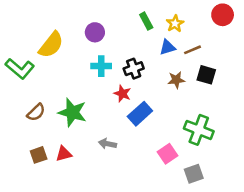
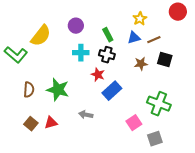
green rectangle: (146, 21) -> (108, 35), moved
black cross: (134, 69) -> (107, 55), turned 35
brown semicircle: (36, 112) -> (29, 90), turned -42
brown square: (39, 155) -> (31, 124), turned -32

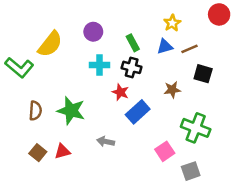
brown star: (141, 64) -> (172, 90), moved

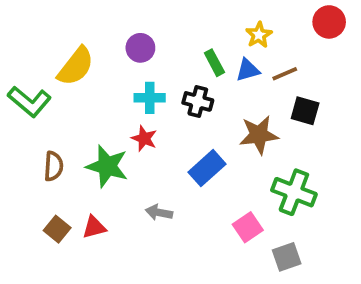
green rectangle: (133, 43) -> (214, 63), moved
brown star: (172, 90) -> (259, 135), size x1.5
red star: (120, 92) -> (144, 138), moved

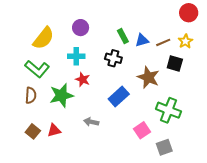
yellow star: (259, 35) -> (185, 41), moved
cyan cross: (150, 98) -> (76, 56), moved
green L-shape: (29, 101) -> (37, 69), moved
brown star: (259, 135) -> (148, 77), turned 30
green star: (107, 166) -> (61, 95), turned -30

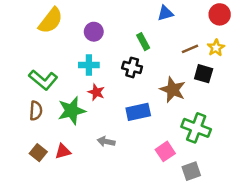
yellow semicircle: (43, 38) -> (51, 21), moved
blue triangle: (142, 40) -> (165, 13), moved
blue rectangle: (119, 96) -> (138, 112), turned 30

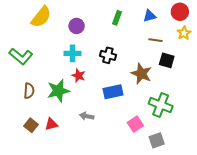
blue triangle: (165, 13) -> (149, 16), moved
green rectangle: (143, 42) -> (117, 18), moved, turned 48
yellow star: (216, 48) -> (184, 33), moved
brown line: (190, 49) -> (156, 40), turned 32
green L-shape: (43, 80) -> (21, 56), moved

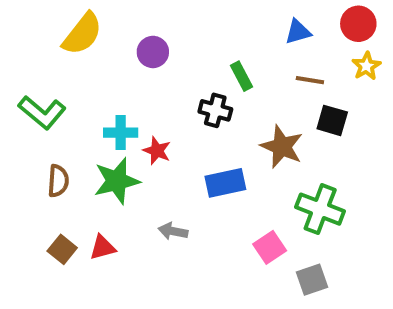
green rectangle: (117, 18) -> (242, 76), moved, turned -48
cyan cross: (73, 53) -> (121, 133), moved

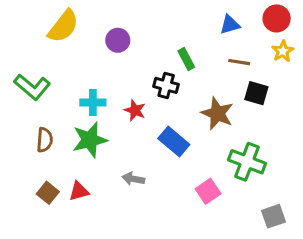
red star: (157, 151) -> (135, 110), moved
blue rectangle: (225, 183) -> (174, 141), turned 52
gray square: (312, 280) -> (273, 216), moved

